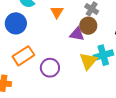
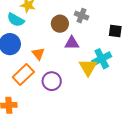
orange triangle: (57, 12) -> (38, 54), moved
brown circle: (88, 26) -> (60, 24), moved

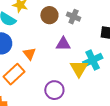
brown circle: (60, 24) -> (49, 15), moved
purple circle: (52, 81) -> (54, 90), moved

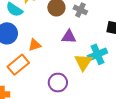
orange triangle: (29, 54) -> (35, 45), turned 48

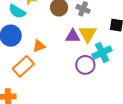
yellow triangle: (83, 62) -> (88, 34), moved
purple circle: (58, 83) -> (85, 65), moved

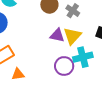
orange triangle: (39, 46) -> (18, 74), moved

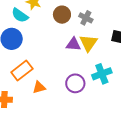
cyan cross: (83, 57) -> (102, 74), moved
purple circle: (64, 66) -> (75, 83), moved

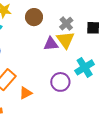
gray cross: (86, 18) -> (66, 24), moved, turned 32

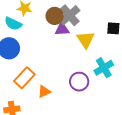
gray cross: (66, 24) -> (70, 15), moved, size x1.5
purple triangle: (51, 44) -> (62, 29), moved

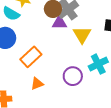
orange rectangle: (24, 78) -> (31, 57), moved

